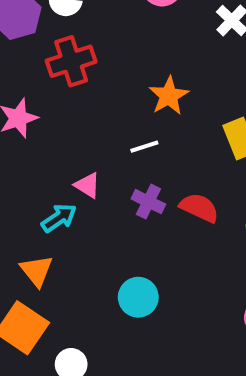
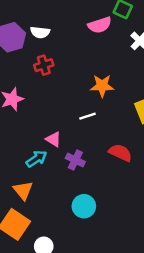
red cross: (71, 61) -> (44, 65), size x0.7
orange star: (169, 96) -> (102, 86), turned 30
purple cross: (148, 202) -> (75, 160), moved

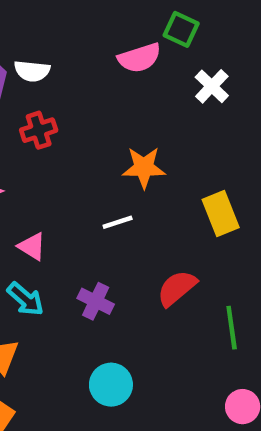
pink triangle: (53, 139) -> (32, 246), moved
red semicircle: (120, 153) -> (177, 288), turned -65
cyan arrow: (36, 159) -> (25, 299), turned 75

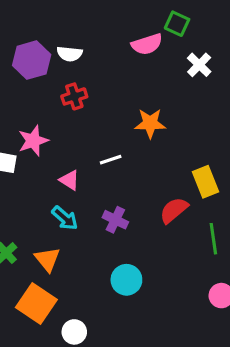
yellow rectangle: (221, 214) -> (205, 182), moved
white line: (118, 222) -> (111, 160), moved

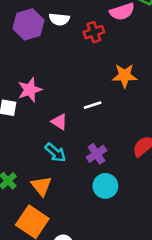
red cross: (74, 96) -> (94, 32), moved
purple cross: (115, 220) -> (96, 154), turned 30
cyan circle: (126, 280) -> (105, 186), moved

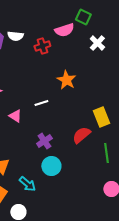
orange star: (125, 76) -> (66, 80), turned 30
cyan arrow: (55, 153) -> (27, 184), moved

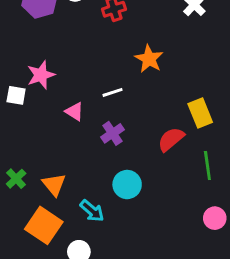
purple cross: (44, 141) -> (112, 133), moved

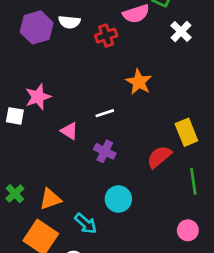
purple cross: (112, 133) -> (105, 151), turned -30
orange triangle: (54, 185) -> (50, 199), turned 50
pink circle: (215, 218) -> (188, 230), moved

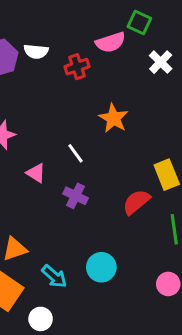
white line: (105, 113) -> (76, 153), turned 72
cyan circle: (118, 199) -> (101, 267), moved

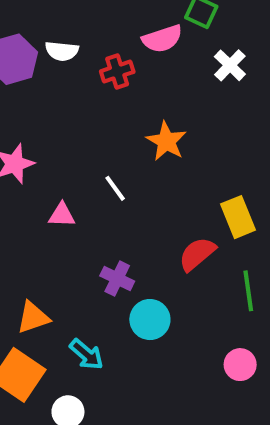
pink triangle: (36, 173) -> (62, 215), turned -30
purple cross: (76, 196) -> (117, 279), moved
cyan circle: (101, 267) -> (150, 320), moved

